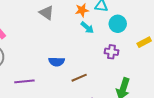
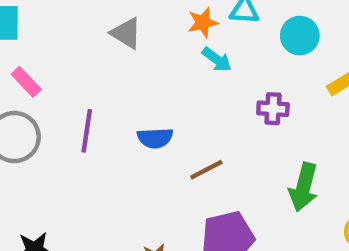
cyan circle: (118, 24) -> (300, 36), moved
purple line: (24, 81) -> (87, 131), moved, turned -72

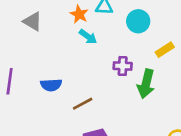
orange star: (203, 23) -> (79, 14), turned -30
green arrow: (303, 187) -> (146, 84), moved

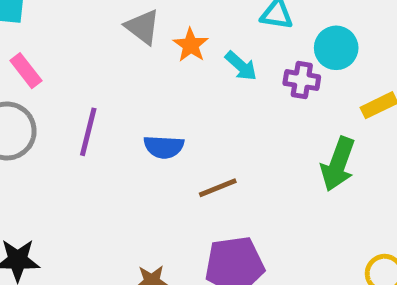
orange star: (79, 14) -> (191, 45), moved
purple cross: (123, 66) -> (302, 80), moved

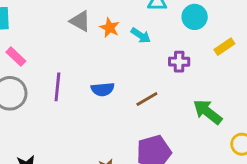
purple cross: (302, 80) -> (179, 62), moved
green arrow: (338, 164) -> (208, 112), moved, turned 116
brown line: (218, 188) -> (147, 99), moved

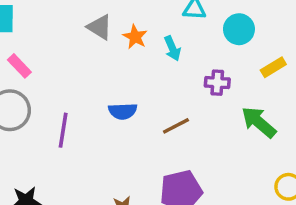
cyan arrow: (141, 35) -> (172, 48), turned 30
purple line: (57, 87) -> (63, 130), moved
green arrow: (208, 112) -> (259, 122), moved

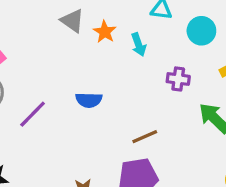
brown line: (176, 126) -> (145, 137), moved
purple line: (63, 130) -> (33, 114), turned 32

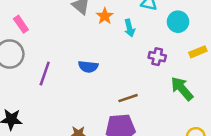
purple line: (33, 114) -> (45, 74), turned -30

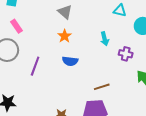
orange star: (105, 16) -> (65, 36), moved
cyan arrow: (130, 28) -> (105, 39), moved

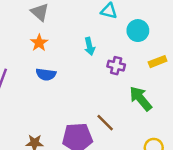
brown line: (102, 87) -> (105, 123), moved, turned 63

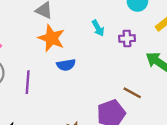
orange star: (39, 43) -> (51, 38), size x1.6

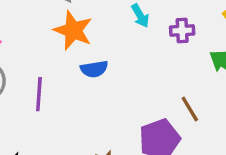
brown line: (132, 93) -> (190, 109), turned 30

